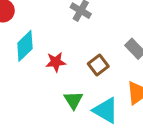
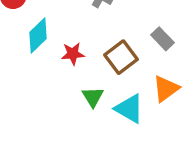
brown square: (98, 65) -> (121, 57), size x1.4

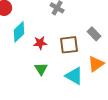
brown square: (121, 57) -> (69, 45), turned 30
green triangle: (93, 97) -> (41, 69), moved

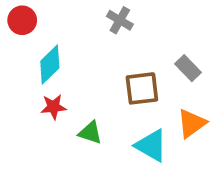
red star: (40, 43) -> (54, 107), moved
green triangle: (41, 69) -> (90, 133), turned -40

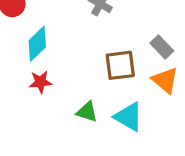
orange triangle: (192, 123) -> (165, 80), moved, turned -44
green triangle: (90, 133) -> (87, 112), moved

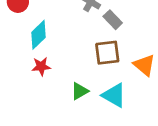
gray rectangle: (162, 47) -> (113, 20), moved
green triangle: (87, 112) -> (80, 91), turned -48

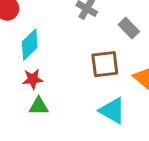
gray rectangle: (113, 20) -> (129, 28), moved
green triangle: (80, 91) -> (39, 106), moved, turned 30

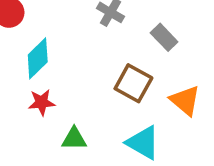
brown square: (105, 64) -> (133, 83), turned 36
green triangle: (39, 106) -> (74, 139), moved

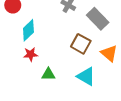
gray rectangle: (164, 37) -> (98, 19), size x1.5

